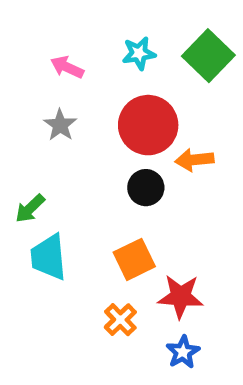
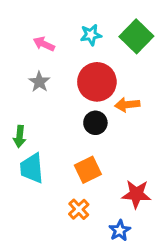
green arrow: (30, 208) -> (20, 136), turned -40
red star: (181, 296) -> (136, 194), moved

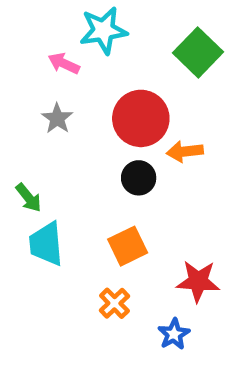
cyan star: (91, 35) -> (103, 30), moved, size x1.5
green arrow: (20, 136) -> (29, 198), turned -45

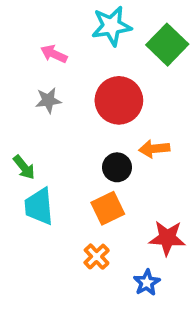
cyan star: (103, 30) -> (111, 26), moved
gray star: (57, 118) -> (48, 100), turned 30
orange arrow: (185, 151) -> (154, 149), moved
black circle: (139, 178) -> (117, 167), moved

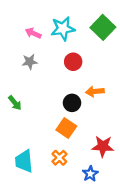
cyan star: (111, 26) -> (63, 29), moved
red circle: (119, 100) -> (73, 62), size x0.6
cyan trapezoid: (39, 206) -> (24, 161), moved
orange square: (108, 208) -> (66, 128), turned -30

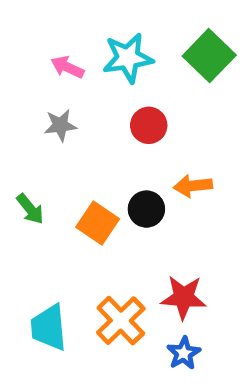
orange square: (66, 128) -> (98, 223), moved
red star: (103, 146) -> (184, 297), moved
orange cross: (59, 158) -> (121, 321), size x1.5

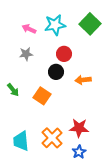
black circle: (146, 209) -> (56, 72), moved

